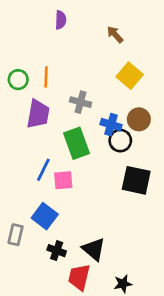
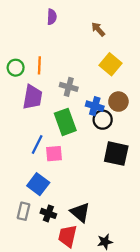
gray rectangle: (16, 235) -> (24, 211), moved

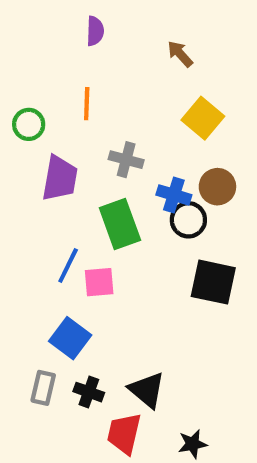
orange line: (39, 65) -> (87, 104), moved

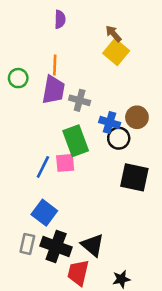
yellow square: (203, 118) -> (116, 52), moved
purple trapezoid: (60, 178) -> (53, 90), moved
pink square: (99, 282) -> (65, 163), moved
black cross: (89, 392) -> (56, 247), size x1.6

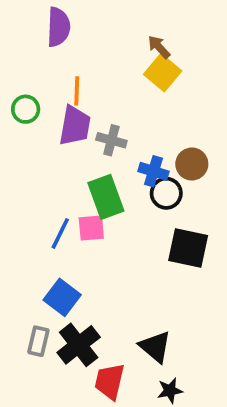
purple semicircle: (60, 19) -> (58, 27), moved, size x1.5
black triangle: (93, 245) -> (155, 347), moved
black cross: (56, 247) -> (79, 345), turned 32

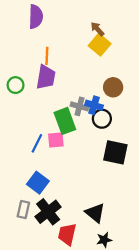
green circle: (26, 109) -> (16, 85), moved
gray cross: (111, 140) -> (79, 106), moved
brown circle: (192, 164) -> (113, 87), moved

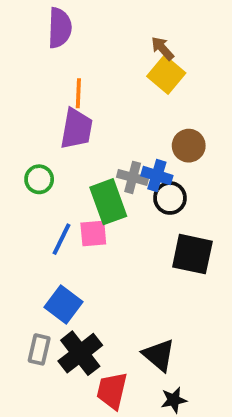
green circle: (16, 85) -> (39, 179), moved

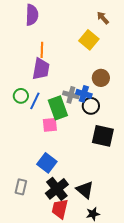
brown arrow: (163, 48) -> (103, 18), moved
blue line: (62, 239) -> (35, 101), moved
blue square: (63, 305) -> (47, 163), moved
black cross: (80, 353) -> (57, 189), moved

